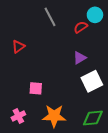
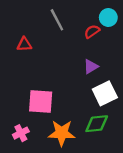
red triangle: (18, 47) -> (24, 44), moved, turned 32
pink square: (36, 88) -> (41, 102), size x1.6
green diamond: (93, 118) -> (97, 124), moved

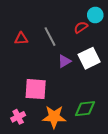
gray line: (57, 20) -> (50, 37), moved
purple triangle: (91, 67) -> (64, 61), moved
white square: (105, 93) -> (89, 58), moved

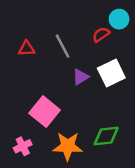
pink square: (36, 89) -> (45, 112), turned 35

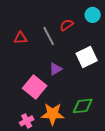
red semicircle: (101, 34) -> (67, 25), moved
purple triangle: (80, 77) -> (56, 69), moved
pink cross: (23, 146) -> (27, 121), moved

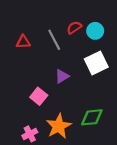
cyan circle: (93, 15) -> (95, 31), moved
pink square: (35, 87) -> (39, 96), size x0.7
orange star: (53, 114) -> (59, 126), turned -30

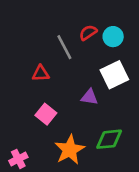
red triangle: (23, 42) -> (41, 73), moved
purple triangle: (62, 76) -> (89, 97), moved, turned 40
pink cross: (30, 134) -> (18, 159), moved

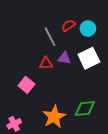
red triangle: (41, 73) -> (46, 63), moved
purple triangle: (89, 97) -> (64, 58), moved
pink square: (46, 114) -> (26, 85), moved

